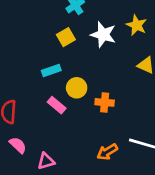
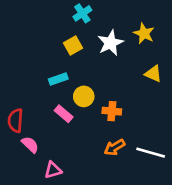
white star: (103, 35) -> (111, 43), turned 30
pink semicircle: (18, 145) -> (30, 145), moved
orange arrow: (107, 152) -> (115, 147), moved

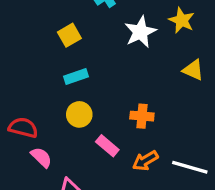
yellow square: (73, 46) -> (69, 35), moved
yellow circle: (84, 96) -> (79, 114), moved
pink rectangle: (64, 114) -> (107, 146), moved
red semicircle: (15, 120) -> (23, 128), turned 100

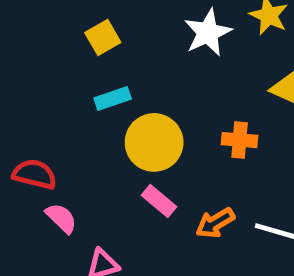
yellow circle: (79, 114) -> (154, 142), moved, size x1.5
orange cross: (142, 116) -> (240, 140), moved

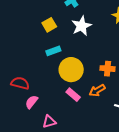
white star: (208, 33) -> (82, 26), moved
pink semicircle: (61, 218) -> (32, 102), turned -96
orange arrow: (215, 223) -> (97, 90), moved

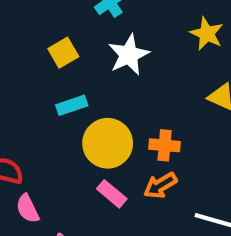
orange cross: (108, 69) -> (165, 145), moved
pink semicircle: (32, 102) -> (28, 209), turned -64

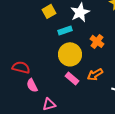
cyan rectangle: (72, 105) -> (65, 30), moved
orange cross: (165, 145) -> (97, 41), moved, turned 32

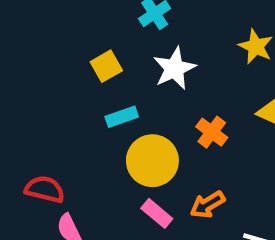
cyan rectangle: (65, 30) -> (122, 117), moved

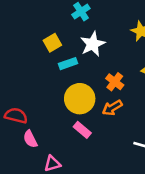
cyan rectangle: (122, 117) -> (68, 64), moved
orange arrow: (207, 205) -> (112, 108), moved

